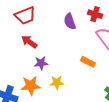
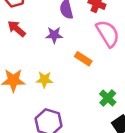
purple star: (41, 63) -> (54, 35), moved

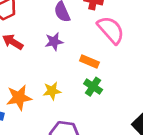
green cross: (108, 98) -> (93, 87), moved

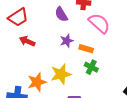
purple star: (54, 42) -> (67, 41), moved
yellow star: (52, 91) -> (61, 74), size x1.5

